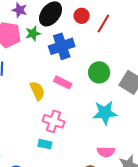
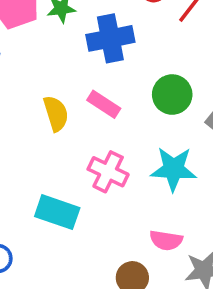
pink cross: (54, 121) -> (108, 172), moved
cyan rectangle: (45, 144) -> (57, 212), size x1.6

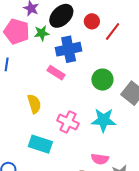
pink rectangle: (104, 104) -> (56, 73), moved
yellow semicircle: (56, 113) -> (34, 104), moved

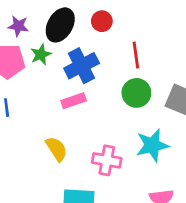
red line: (113, 31) -> (136, 55), moved, turned -30
pink rectangle: (56, 73) -> (74, 101), turned -36

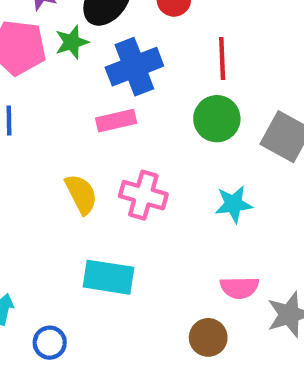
cyan star: (152, 145) -> (234, 204), size x0.7
pink cross: (107, 160) -> (143, 195), moved

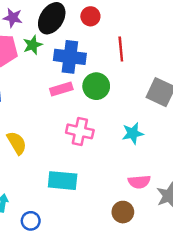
blue cross: (134, 67) -> (70, 57), turned 32
green circle: (217, 119) -> (96, 86), moved
yellow semicircle: (81, 194) -> (17, 143), moved

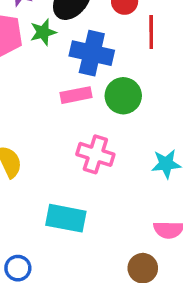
red line: (121, 49) -> (151, 32), moved

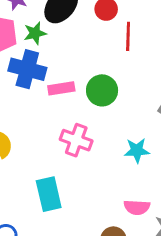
blue cross: (92, 53) -> (27, 69), moved
cyan rectangle: (66, 218) -> (49, 194), turned 64

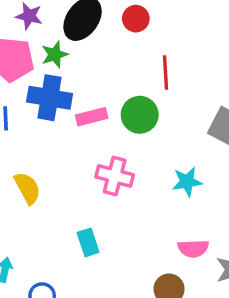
red line: (128, 36) -> (165, 72), moved
cyan rectangle: (49, 194) -> (88, 242), size x0.7

